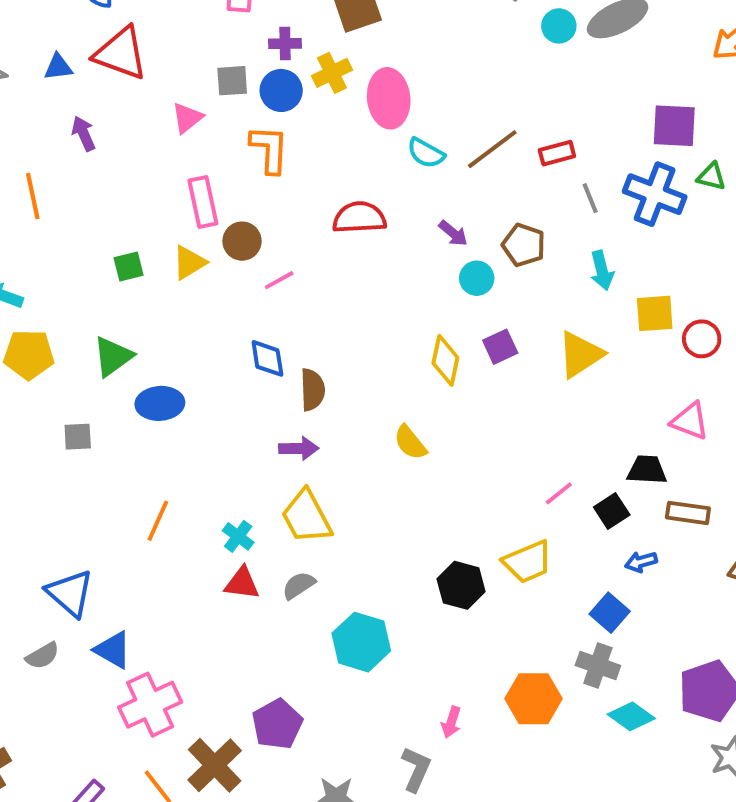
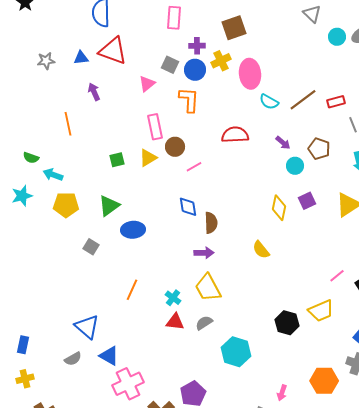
gray square: (232, 81) -> (170, 65), turned 30
gray square: (78, 437) -> (91, 247), turned 35

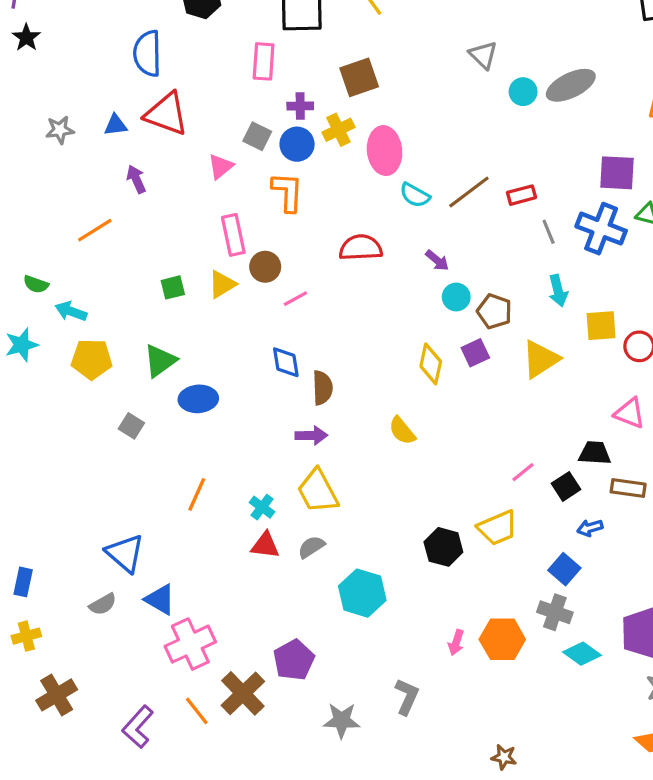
orange line: (68, 124) -> (95, 230), turned 70
brown pentagon: (319, 149) -> (494, 311), moved
pink arrow: (282, 393) -> (456, 642), moved

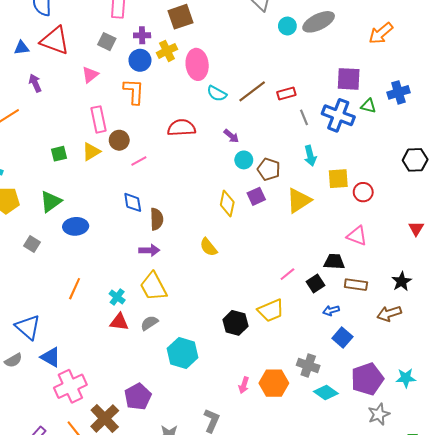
gray square: (257, 136) -> (107, 42), moved
blue square: (564, 569) -> (342, 337), moved

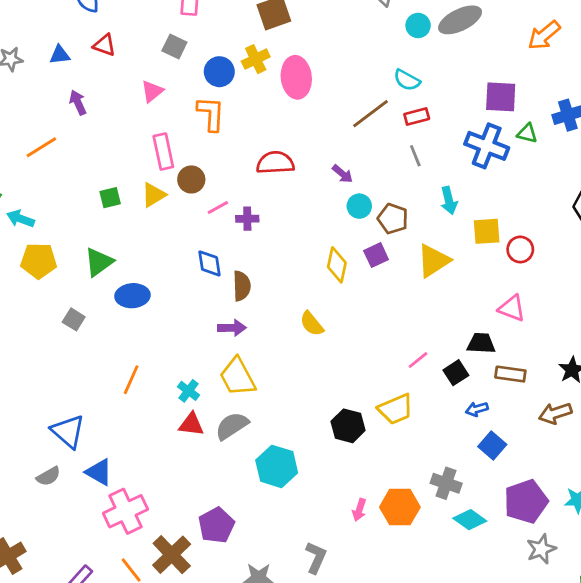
purple cross: (142, 35) -> (247, 219), moved
red triangle: (55, 41) -> (104, 45), size x0.6
cyan semicircle: (217, 93) -> (407, 80), moved
gray line: (304, 117) -> (415, 156), moved
gray semicircle: (149, 323) -> (232, 426), size x1.4

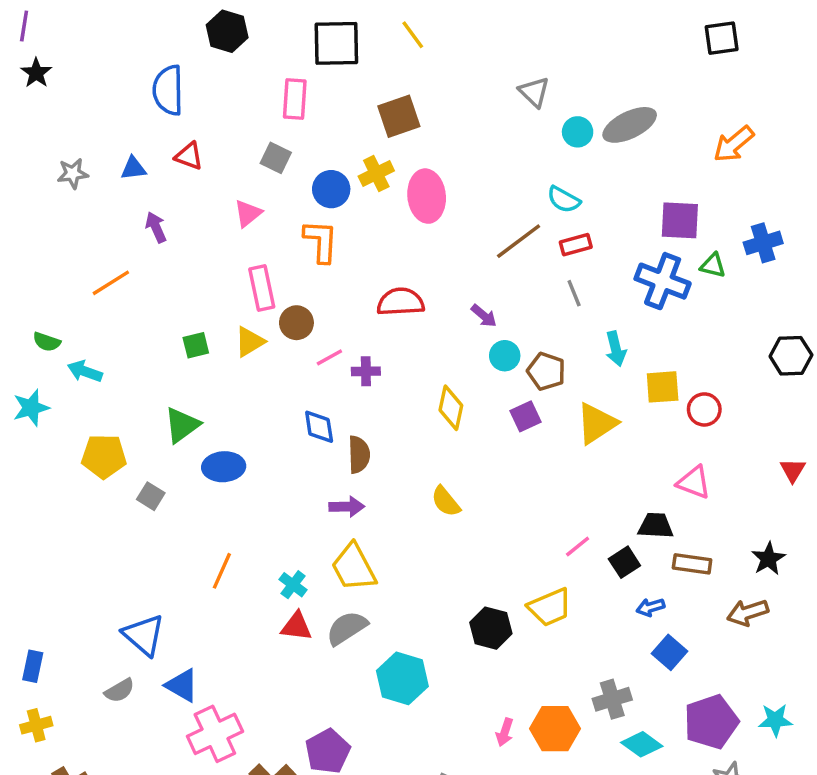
yellow pentagon: (39, 261) -> (104, 456), moved
yellow diamond: (337, 265) -> (451, 408), moved
gray cross: (446, 483) -> (612, 699), turned -36

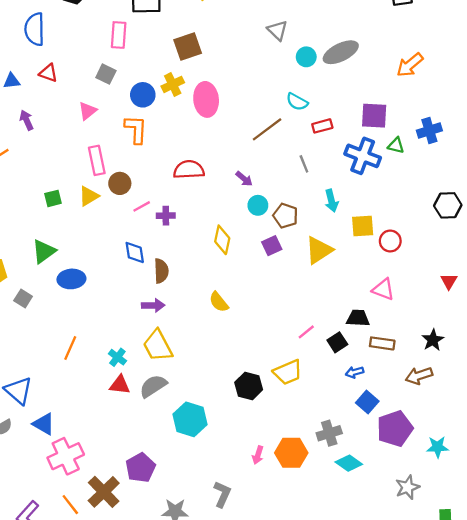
red rectangle: (576, 245) -> (322, 126), moved
purple pentagon: (711, 722) -> (395, 429), moved

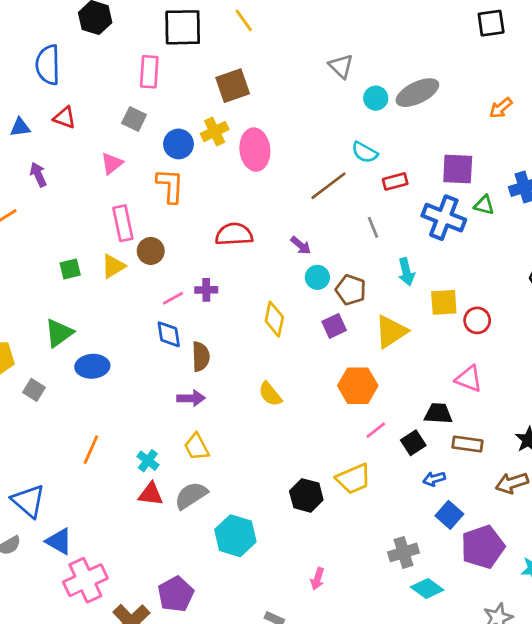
orange arrow: (410, 65) -> (501, 108), size x0.7
pink line: (142, 206) -> (173, 298), moved
yellow trapezoid: (158, 346) -> (197, 447), size x0.7
orange hexagon: (291, 453) -> (358, 386), moved

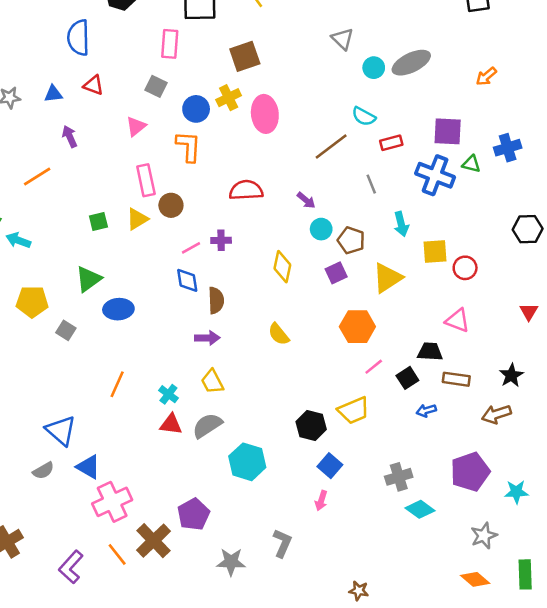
blue square: (449, 515) -> (330, 466), moved

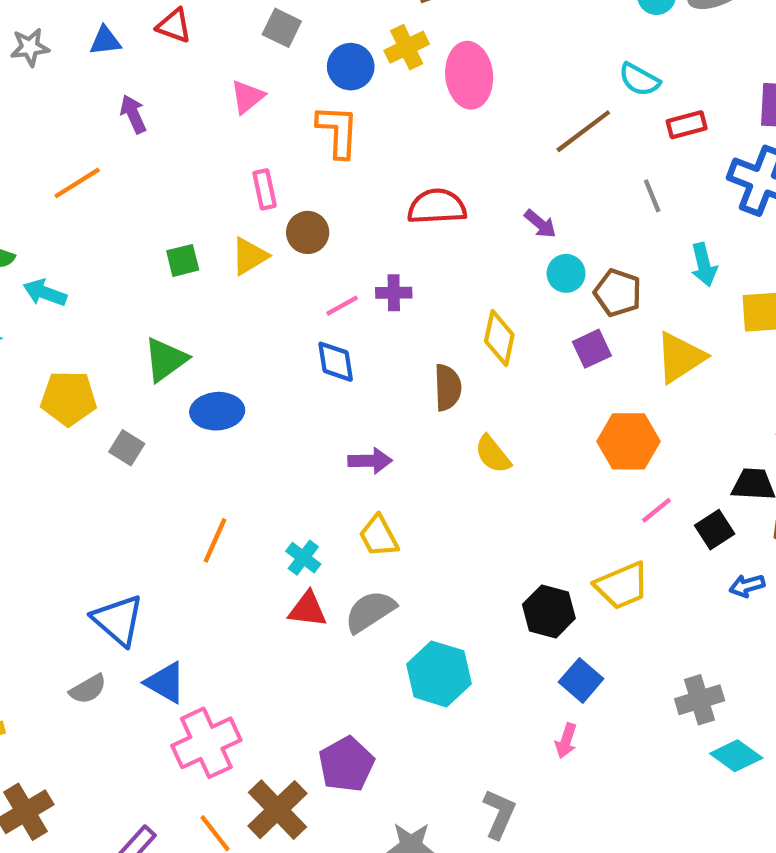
pink rectangle: (146, 180) -> (265, 189), size x0.7
brown semicircle: (216, 300) -> (448, 387), moved

